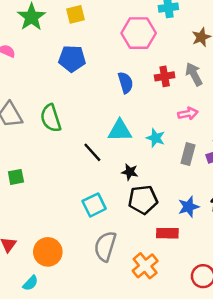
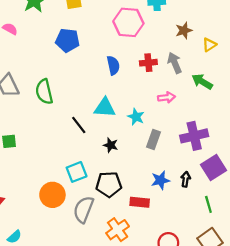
gray rectangle: (188, 154) -> (154, 139), moved
black pentagon: (143, 200) -> (109, 184), moved
orange circle: (48, 252) -> (52, 195), moved

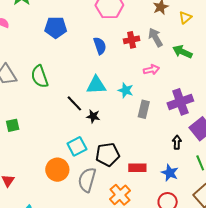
black star: (111, 145) -> (93, 116), moved
blue star: (160, 180) -> (170, 173), moved, turned -30

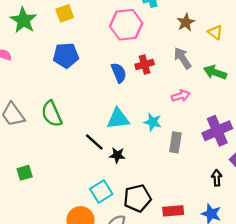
yellow triangle: (185, 18) -> (215, 32), turned -40
red cross: (132, 40) -> (145, 64), moved

